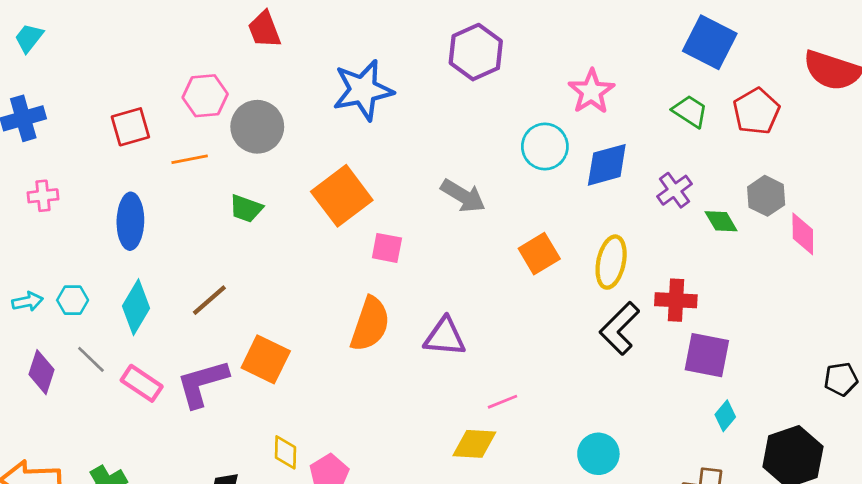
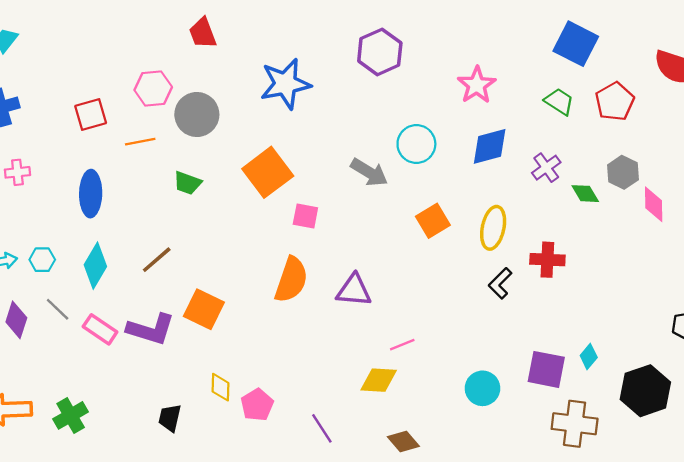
cyan circle: (545, 146) -> (416, 144), moved
black L-shape: (620, 328) -> (500, 283), size x0.7
purple square: (707, 355) -> (546, 369), moved
purple L-shape: (202, 383) -> (151, 329), turned -147

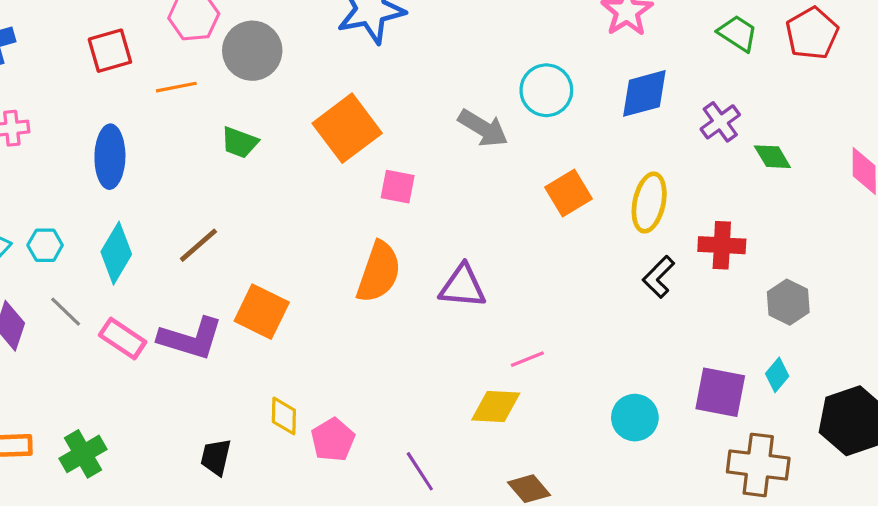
gray hexagon: (623, 172) -> (788, 302), moved

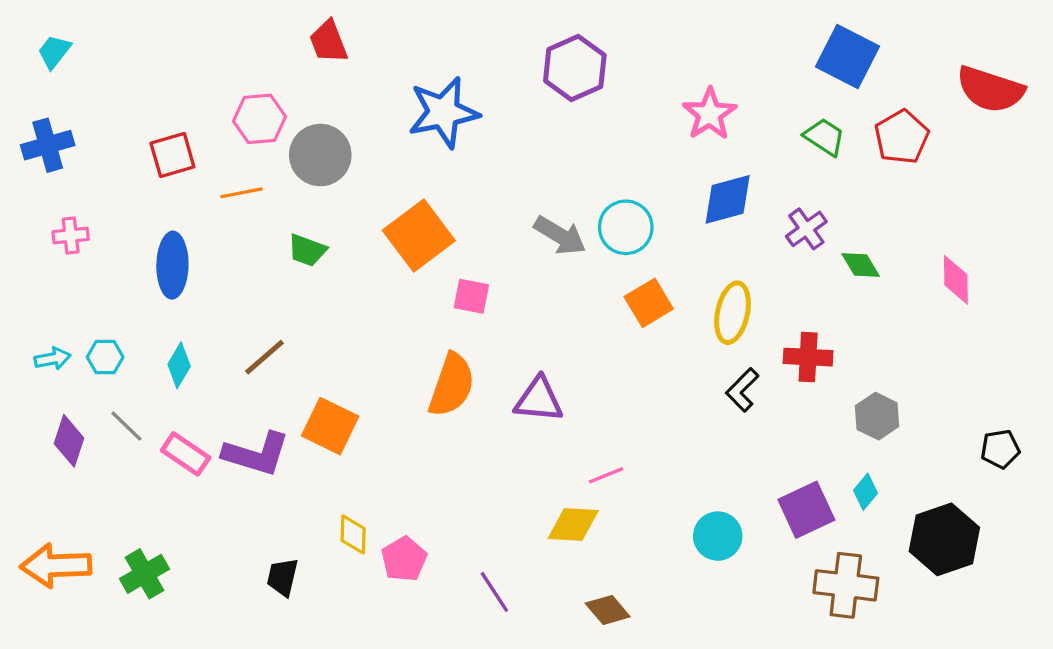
cyan circle: (546, 90) -> (626, 227), moved
cyan diamond: (116, 253) -> (179, 365), size x0.7
purple square: (720, 392) -> (806, 510), turned -36

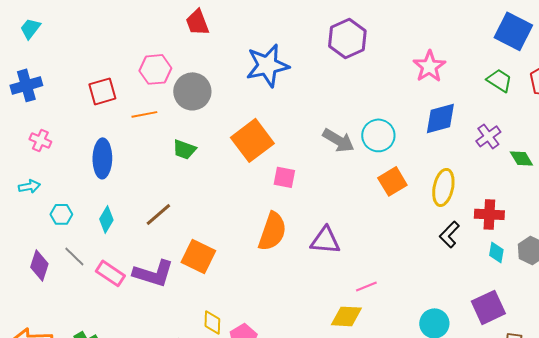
pink cross: (71, 235) -> (40, 140), turned 30
cyan arrow: (53, 359) -> (29, 186), moved
cyan diamond: (866, 492) -> (496, 252), moved, turned -30

